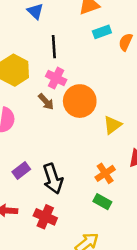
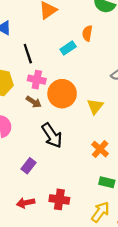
cyan rectangle: (102, 32) -> (68, 48), moved
black arrow: (53, 179) -> (52, 135), moved
green rectangle: (102, 202) -> (107, 182), moved

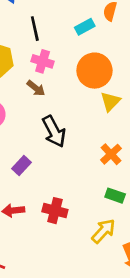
orange circle: (62, 94) -> (94, 71), moved

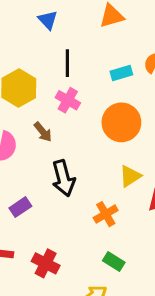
brown arrow: (36, 88) -> (43, 132), moved
yellow triangle: (110, 101) -> (130, 176), moved
orange cross: (111, 154) -> (106, 214), moved

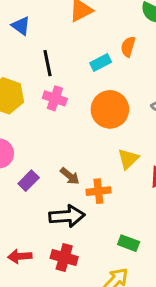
brown arrow: (43, 132) -> (70, 176), moved
black arrow: (63, 178) -> (67, 216), moved, turned -68
purple rectangle: (20, 207) -> (29, 181), moved
orange cross: (106, 214) -> (98, 191), moved, turned 35

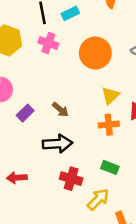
cyan rectangle: (101, 63) -> (70, 13), moved
orange cross: (98, 191) -> (109, 125), moved
red cross: (64, 257) -> (71, 179), moved

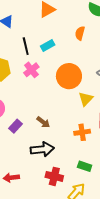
pink cross: (48, 43) -> (31, 70), turned 35
yellow triangle: (110, 96) -> (86, 99), moved

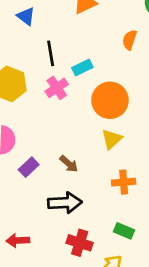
cyan rectangle: (48, 46) -> (82, 68), moved
yellow triangle: (86, 99) -> (112, 139), moved

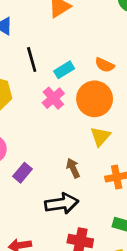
orange semicircle: (130, 40) -> (105, 65), moved, turned -78
pink cross: (57, 88) -> (53, 98), moved
brown arrow: (69, 164) -> (73, 168), moved, turned -150

